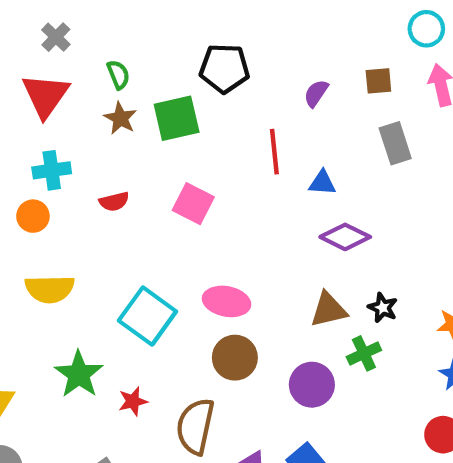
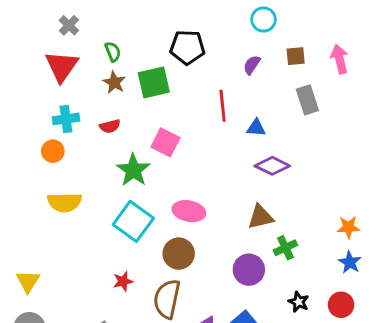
cyan circle: (426, 29) -> (263, 19), moved
red semicircle: (114, 202) -> (110, 126), moved
black star: (383, 308) -> (299, 302), moved
brown circle: (235, 358) -> (179, 254), moved
green star: (79, 374) -> (133, 170), moved

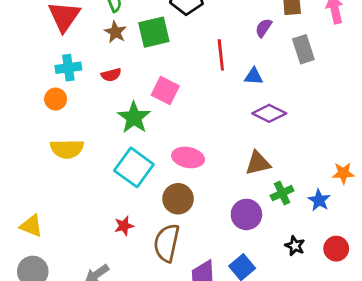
purple semicircle: (252, 65) -> (264, 28), moved
blue star: (350, 262) -> (319, 200), moved
yellow triangle: (28, 281) -> (31, 226), turned -40

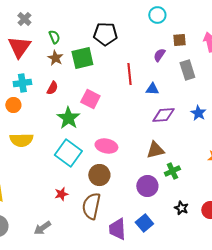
red semicircle: (111, 75) -> (52, 88), turned -48
purple diamond: (269, 113) -> (163, 115), turned -30
blue star: (319, 200) -> (198, 113), moved

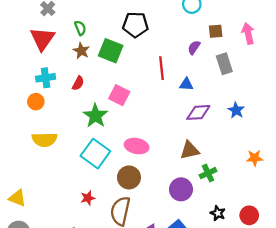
green square: (82, 58) -> (111, 51), turned 35

